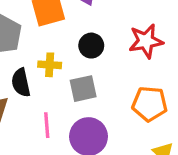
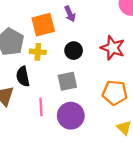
red star: (146, 41) -> (113, 48), turned 30
yellow cross: (50, 65) -> (38, 52), moved

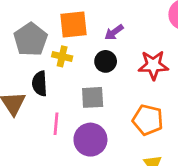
purple arrow: (70, 14) -> (114, 32), moved, turned 70
red star: (113, 48) -> (153, 65), turned -30

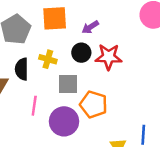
yellow cross: (62, 56) -> (48, 59), moved
red star: (153, 65) -> (109, 57), moved
orange pentagon: (148, 120) -> (94, 104), moved

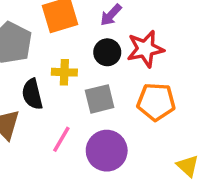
orange pentagon: (94, 104) -> (156, 102), moved
pink line: (34, 106) -> (61, 139), turned 36

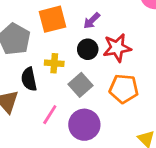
gray square: (100, 99) -> (80, 85), turned -30

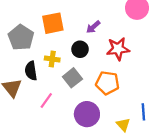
purple arrow: (92, 21) -> (93, 27), moved
red star: (117, 48) -> (118, 49), moved
purple circle: (84, 125) -> (87, 114), moved

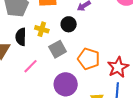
red star: (118, 49) -> (118, 67), moved, turned -30

